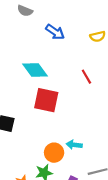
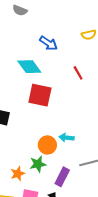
blue arrow: (55, 32) -> (48, 43), moved

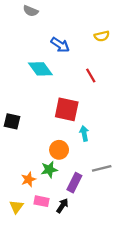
red square: (40, 95) -> (67, 109), moved
cyan arrow: (66, 138) -> (84, 133), moved, turned 72

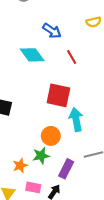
red line: (91, 75) -> (72, 57), moved
cyan arrow: (84, 133) -> (76, 119), size x1.5

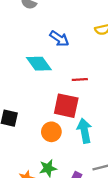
red line: (72, 57) -> (80, 79), moved, turned -64
orange circle: (51, 136) -> (51, 132), moved

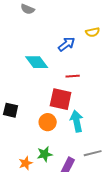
blue arrow: (59, 39) -> (67, 44), moved, turned -72

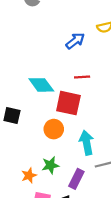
cyan diamond: (37, 62) -> (41, 85), moved
cyan arrow: (77, 121) -> (87, 143), moved

